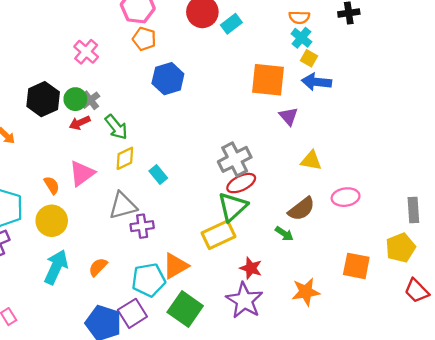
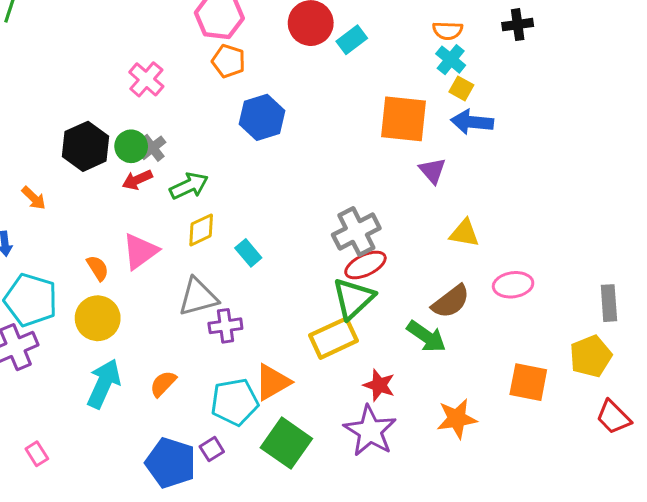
green arrow: (116, 127) -> (189, 186), turned -76
green arrow: (284, 234) -> (426, 337), size x1.5
purple square: (132, 313) -> (212, 449), size x0.6

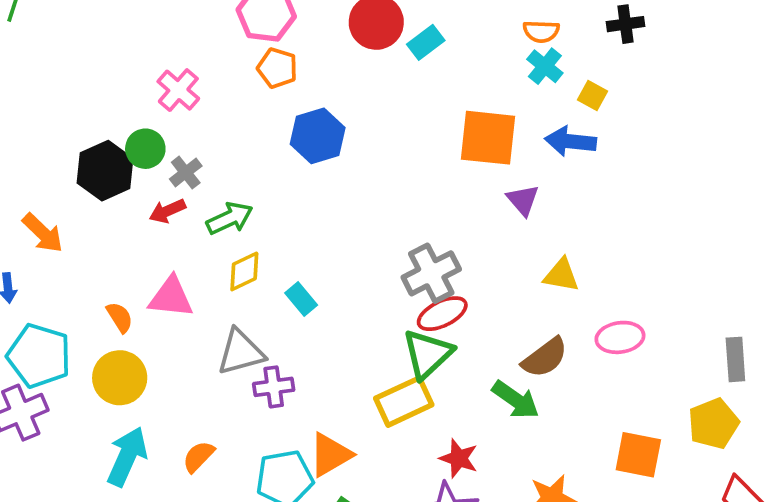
yellow square: (461, 88) -> (592, 96), moved
green circle: (131, 146) -> (145, 149), moved
orange arrow: (34, 198) -> (43, 233), size x1.4
pink triangle: (140, 251) -> (171, 297), turned 42

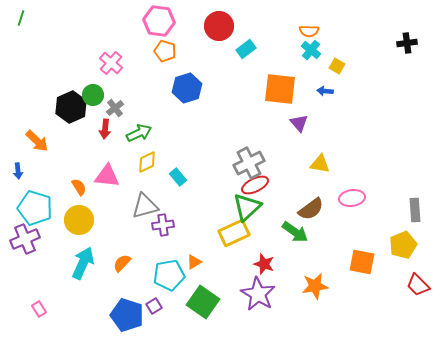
black cross: (625, 24) -> (407, 43), moved
cyan rectangle: (426, 42) -> (246, 49), moved
blue arrow: (571, 141) -> (325, 91), size x0.6
red arrow: (167, 211) -> (105, 129), turned -60
orange triangle: (330, 455) -> (194, 262), size x0.6

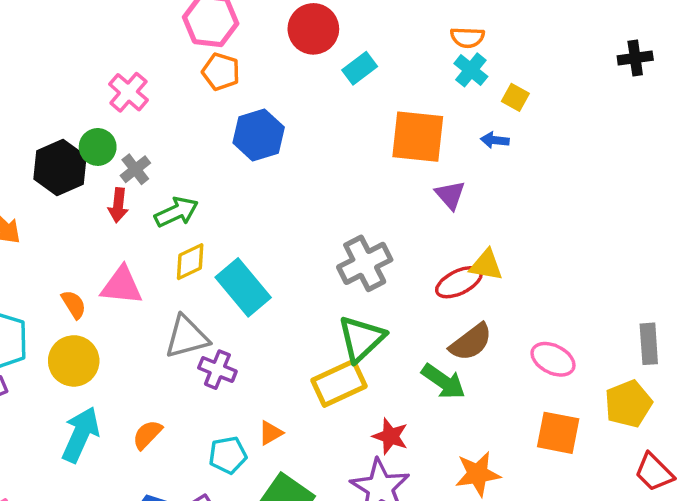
cyan rectangle: (178, 177) -> (243, 287), size x1.8
red ellipse: (255, 185) -> (459, 282), moved
pink ellipse: (352, 198) -> (553, 359), moved, turned 35
purple cross: (163, 225) -> (217, 370), turned 30
cyan pentagon: (169, 275) -> (228, 455), size x0.7

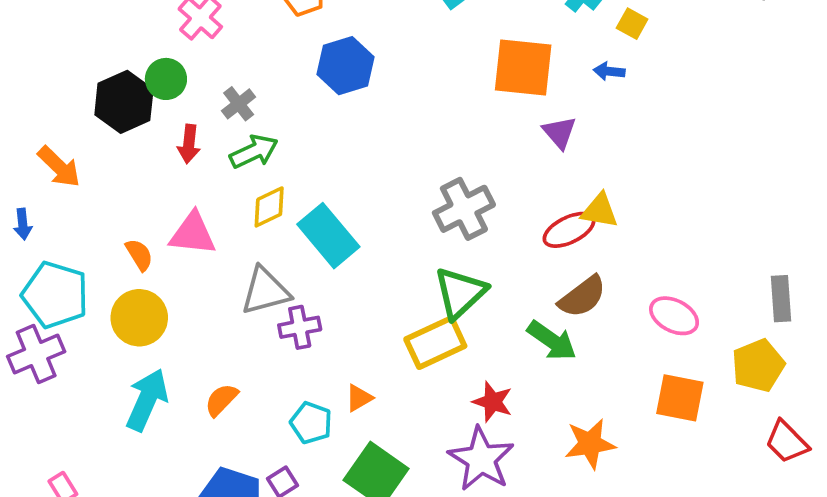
gray cross: (135, 169) -> (239, 104), moved
purple cross: (217, 370) -> (300, 327), turned -33
cyan pentagon: (228, 455) -> (311, 423), turned 30

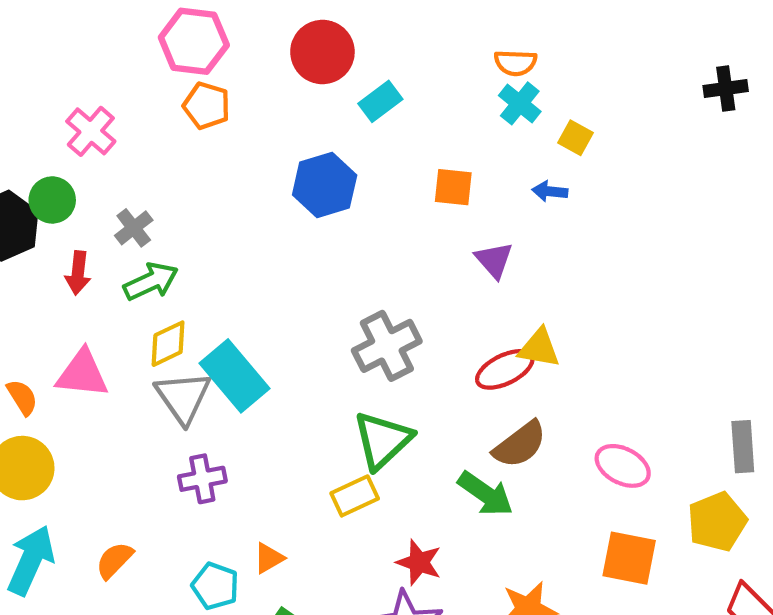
blue hexagon: (346, 66) -> (325, 185), moved
orange square: (523, 68) -> (453, 187), size x0.6
gray triangle: (265, 291) -> (183, 397), moved, turned -50
yellow rectangle: (435, 343) -> (355, 496), size x0.7

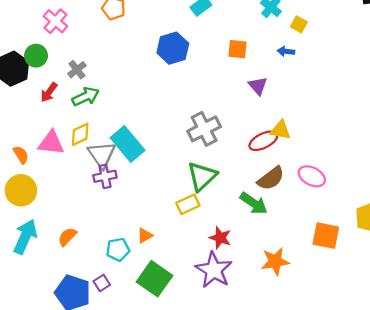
red arrow: (78, 273) -> (49, 92), turned 30
yellow diamond: (168, 344) -> (80, 134), moved
pink ellipse: (623, 466) -> (312, 176), moved
purple cross: (202, 479) -> (105, 176), moved
cyan pentagon: (215, 586) -> (118, 250), turned -30

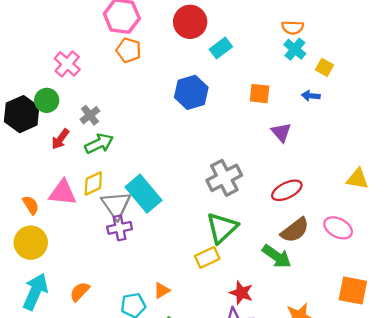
yellow triangle: (281, 130) -> (357, 179), moved

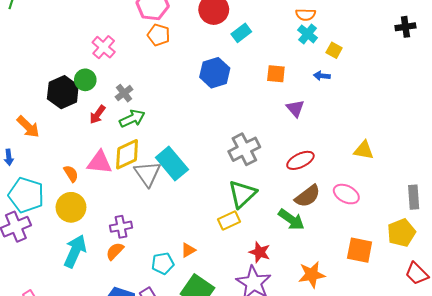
yellow diamond: (93, 183) -> (127, 154), size x1.4
purple cross: (120, 228) -> (121, 227), moved

